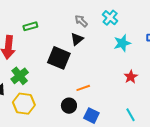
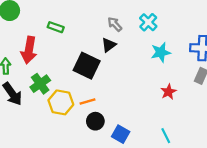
green rectangle: (30, 26) -> (56, 27), turned 32
orange line: (83, 88) -> (87, 101), moved
yellow hexagon: (24, 104) -> (61, 102), moved

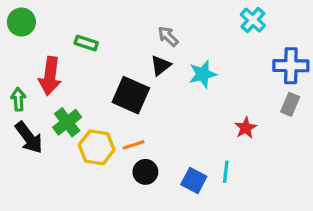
cyan cross: (148, 22) -> (253, 20), moved
cyan star: (161, 52) -> (203, 74), moved
blue square: (121, 134) -> (194, 180), moved
cyan line: (166, 136) -> (226, 172), moved, turned 35

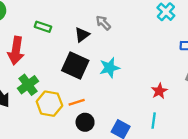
black triangle: (161, 65) -> (82, 35), moved
cyan star: (203, 74) -> (109, 68), moved
cyan line: (226, 172) -> (154, 121), moved

